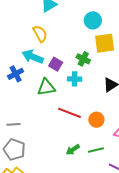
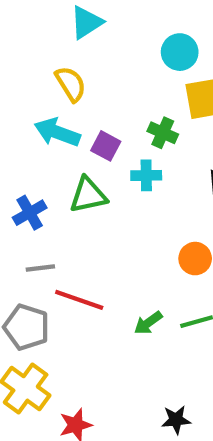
blue cross: (16, 74) -> (30, 213), moved
red line: (69, 113) -> (79, 300), moved
gray line: (13, 124) -> (40, 268), moved

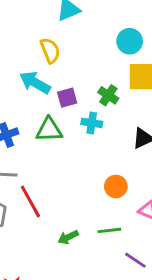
purple square: (106, 146) -> (67, 98), turned 36
red line: (79, 300) -> (30, 201), turned 32
green arrow: (148, 323) -> (68, 237), moved

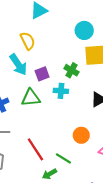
cyan arrow: (35, 83) -> (18, 65), turned -150
red line: (30, 201) -> (35, 149), moved
green line: (109, 230) -> (63, 158), moved, turned 42

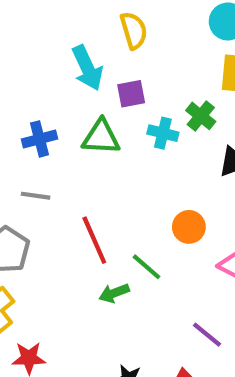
yellow semicircle: (28, 41) -> (134, 30), moved
green cross: (71, 70) -> (201, 116), moved

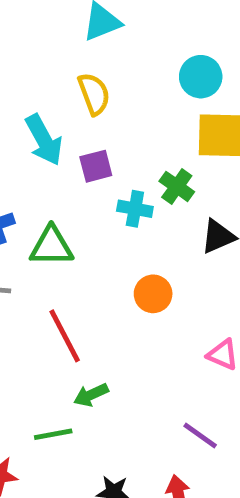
green triangle: (101, 137) -> (51, 246), moved
orange circle: (189, 227) -> (153, 294), moved
green line: (147, 267) -> (53, 434), moved, turned -48

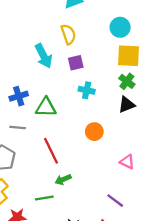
purple square: (96, 166) -> (76, 63), moved
green cross: (177, 186) -> (127, 81), moved

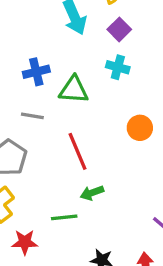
purple square: (76, 63) -> (119, 29), turned -35
cyan cross: (87, 90) -> (118, 67), moved

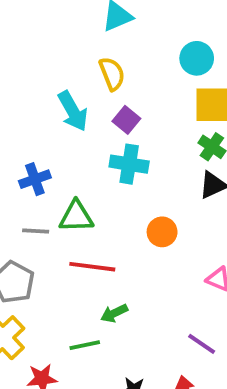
cyan cross: (118, 67) -> (129, 164), size x1.4
green triangle: (74, 90) -> (76, 217), moved
red line: (77, 151) -> (92, 267), turned -54

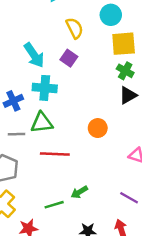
yellow semicircle: (112, 74) -> (75, 28), moved
cyan cross: (129, 164) -> (45, 88), moved
green arrow: (114, 313) -> (79, 192), moved

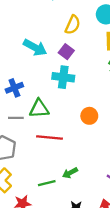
yellow semicircle: (75, 28) -> (73, 25), turned 48
cyan arrow: (34, 55) -> (35, 48), turned -30
cyan cross: (45, 88) -> (63, 77), moved

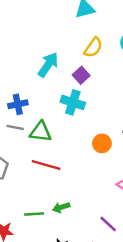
cyan arrow: (35, 48) -> (48, 65), turned -95
orange circle: (89, 116) -> (102, 143), moved
gray line: (16, 118) -> (15, 127), moved

